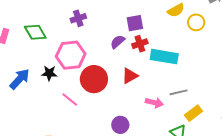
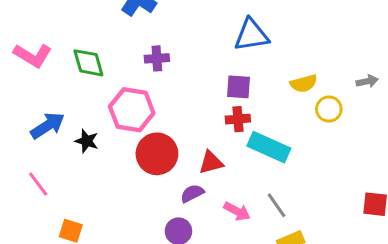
purple semicircle: (118, 42) -> (192, 193), moved
black star: (49, 73) -> (87, 141), moved
gray line: (179, 92) -> (276, 205), turned 54
pink line: (70, 99) -> (38, 184), moved

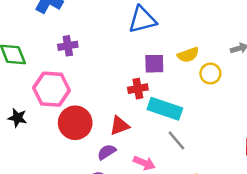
purple square: (238, 87) -> (154, 64), moved
gray line: (276, 205) -> (176, 140), moved

